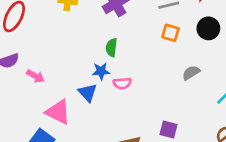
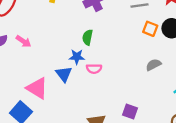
orange square: (171, 33) -> (150, 29), moved
pink arrow: (35, 76) -> (23, 41), moved

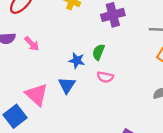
blue star: (77, 57) -> (77, 61), moved
pink semicircle: (94, 69) -> (105, 77), moved

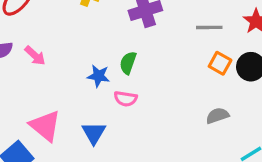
pink semicircle: (105, 77) -> (126, 99), moved
blue triangle: (67, 85) -> (94, 133), moved

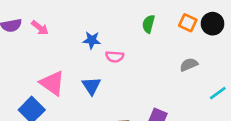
green semicircle: (128, 63) -> (148, 24), moved

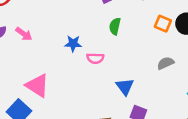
green semicircle: (148, 24) -> (115, 26), moved
blue triangle: (91, 86) -> (125, 87), moved

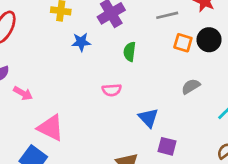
pink arrow: (24, 34) -> (23, 93), moved
blue star: (73, 44) -> (81, 42), moved

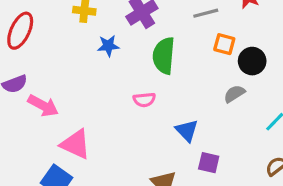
black circle: (209, 40) -> (252, 61), moved
green semicircle: (130, 52) -> (164, 56), size x1.6
pink arrow: (23, 93) -> (43, 106), size x1.4

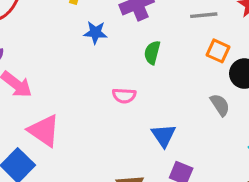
green semicircle: (164, 56) -> (152, 53), size x0.6
gray semicircle: (234, 94) -> (220, 105), turned 80

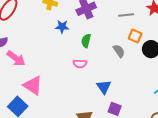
green semicircle: (152, 53) -> (86, 41), moved
gray semicircle: (220, 105) -> (119, 51), moved

